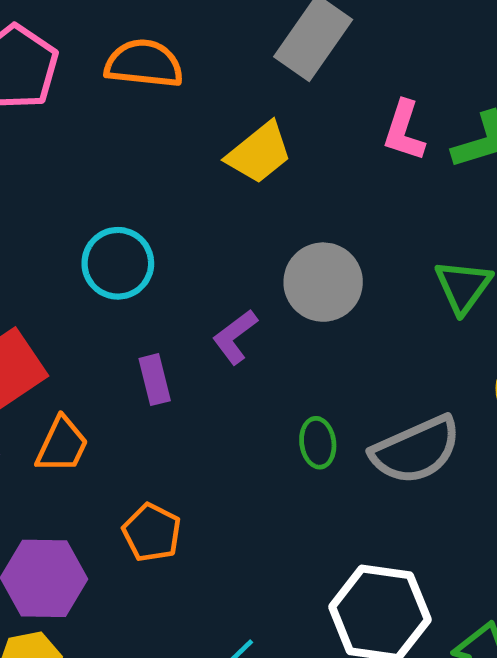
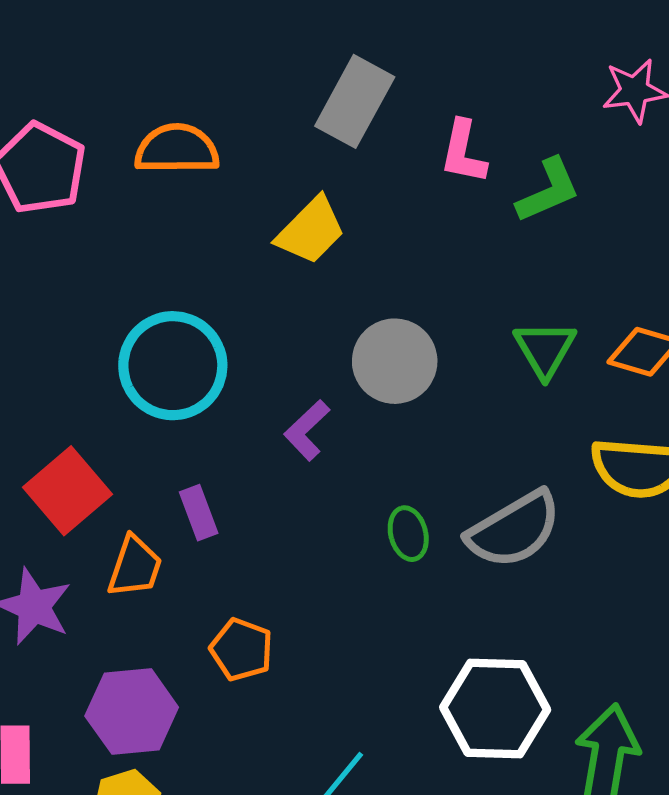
pink L-shape: (404, 131) -> (463, 152), moved
cyan circle: (118, 263) -> (173, 366), size x1.4
purple rectangle: (155, 380) -> (199, 513), moved

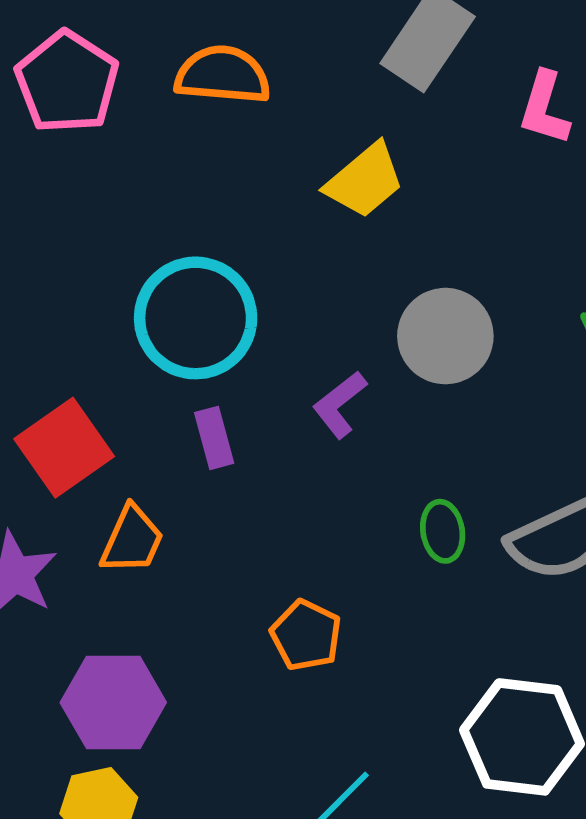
purple rectangle: (199, 513) -> (214, 438), moved
orange pentagon: (242, 650) -> (306, 635), moved

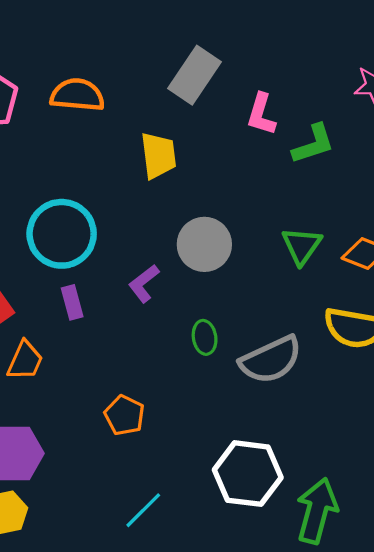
yellow trapezoid: (365, 181) -> (158, 155), turned -57
green ellipse: (443, 531) -> (205, 337), moved

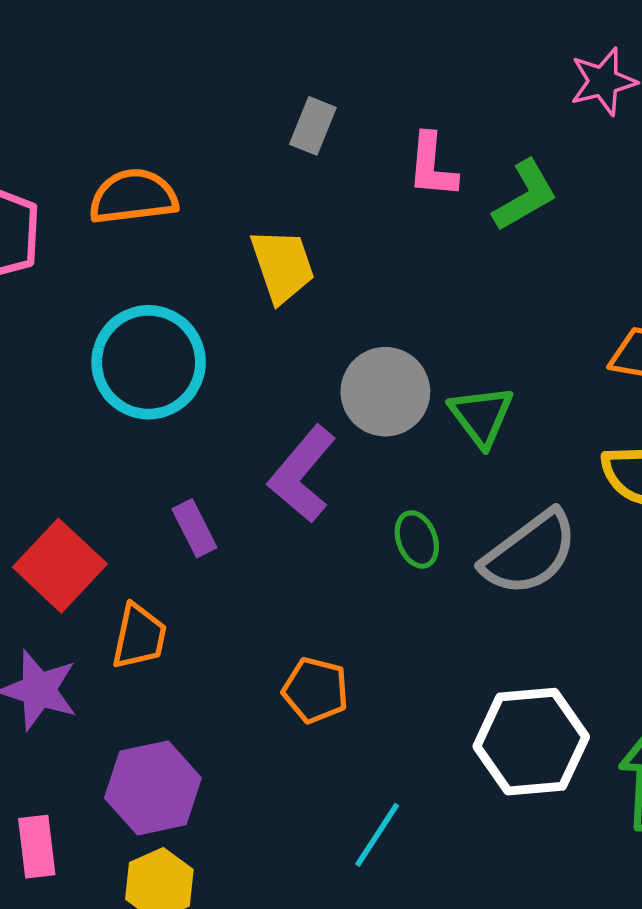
gray rectangle: (194, 75) -> (313, 126), size x0.6
cyan circle: (62, 234) -> (149, 362), moved
green triangle: (302, 246) -> (481, 416), moved
purple L-shape: (144, 283) -> (302, 474), size x1.5

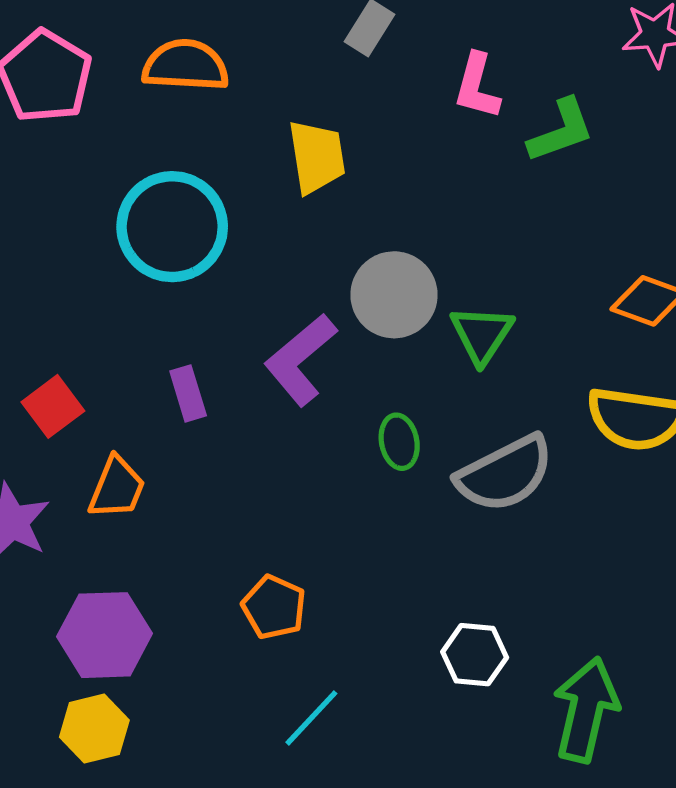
red square: (60, 566) -> (53, 406), size x0.7
orange pentagon: (316, 690) -> (274, 607), moved
white hexagon: (531, 742) -> (475, 655), size x0.6

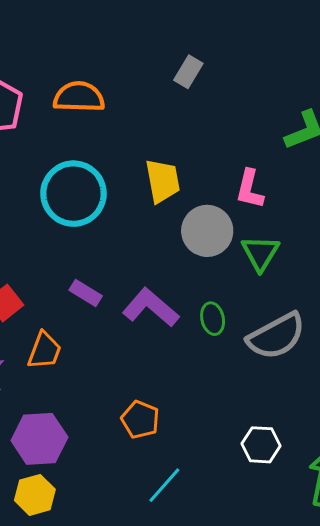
pink L-shape: (477, 86) -> (250, 189), moved
yellow trapezoid: (317, 157) -> (163, 181), moved
purple L-shape: (300, 360) -> (151, 307), moved, turned 82
purple rectangle: (188, 393) -> (86, 293), turned -40

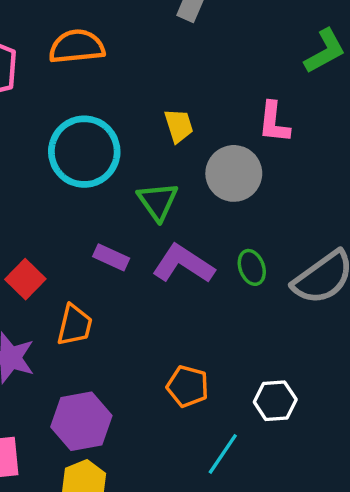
yellow trapezoid: (163, 181) -> (179, 126), size x0.7
green triangle: (260, 253) -> (158, 201), moved
white hexagon: (261, 445) -> (275, 401), moved

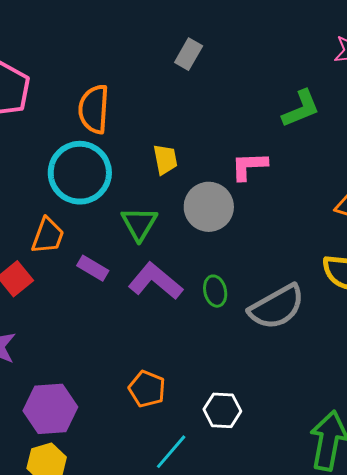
orange semicircle: (77, 47) -> (94, 109), moved, turned -87
pink L-shape: (274, 122) -> (249, 166), turned 75
orange trapezoid: (75, 325) -> (48, 236), moved

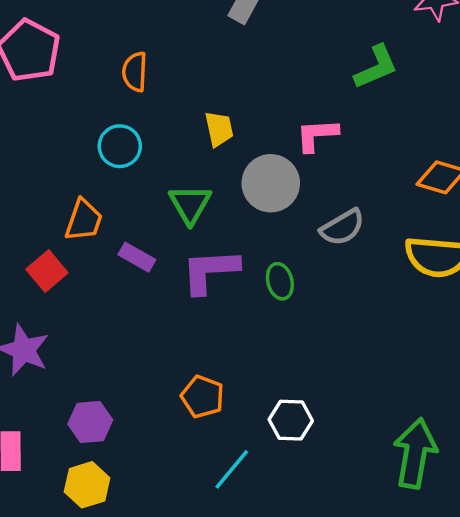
orange semicircle: (94, 109) -> (135, 72), size x0.7
cyan circle: (80, 173) -> (120, 146), size x0.6
purple L-shape: (155, 281) -> (210, 271), turned -42
gray semicircle: (277, 307) -> (342, 227), moved, size x0.7
purple hexagon: (50, 409) -> (90, 422), size x0.7

